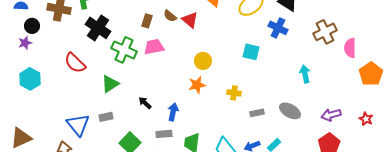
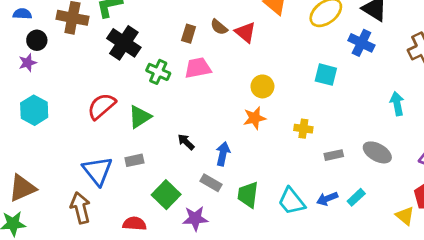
green cross: (124, 50) -> (158, 72), size x0.7
red semicircle: (75, 63) -> (101, 106), moved, turned 95
gray rectangle: (164, 134) -> (211, 183), turned 35

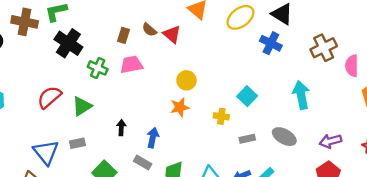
cyan square: (326, 75) -> (247, 96), moved, turned 30
cyan arrow: (397, 104) -> (301, 95), size x1.4
black arrow: (186, 142) -> (121, 128), turned 48

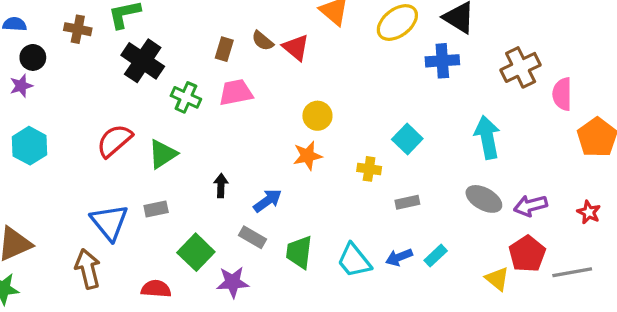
brown cross: (25, 22) -> (78, 29), size x0.7
blue cross: (271, 43) -> (442, 61), turned -30
gray ellipse: (284, 137) -> (484, 199), moved
blue arrow: (153, 138) -> (268, 201), turned 42

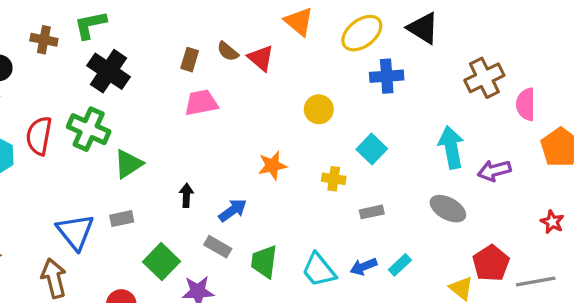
blue cross: (442, 61) -> (387, 76), moved
green cross: (186, 97) -> (89, 129), moved, size x1.4
yellow circle: (317, 116) -> (319, 109), moved
red semicircle: (114, 141) -> (39, 136), moved, turned -39
purple arrow: (531, 206) -> (494, 171), moved

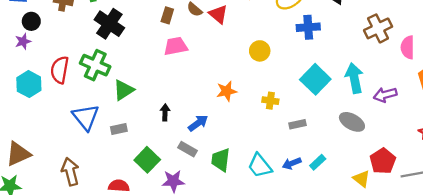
cyan square: (372, 149) -> (315, 79), moved, size x1.4
blue triangle: (75, 232) -> (86, 117), moved

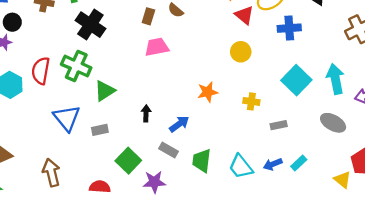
red triangle: (218, 14) -> (244, 15), moved

